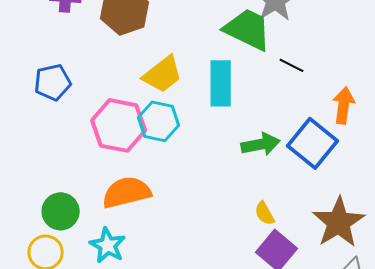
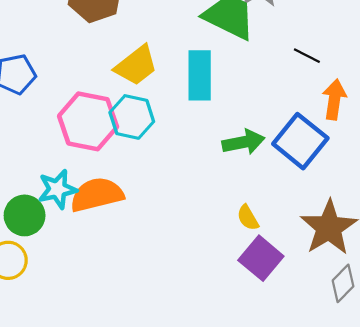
black line: (292, 65) -> (307, 56), moved
cyan star: (108, 245) -> (57, 189), moved, turned 30

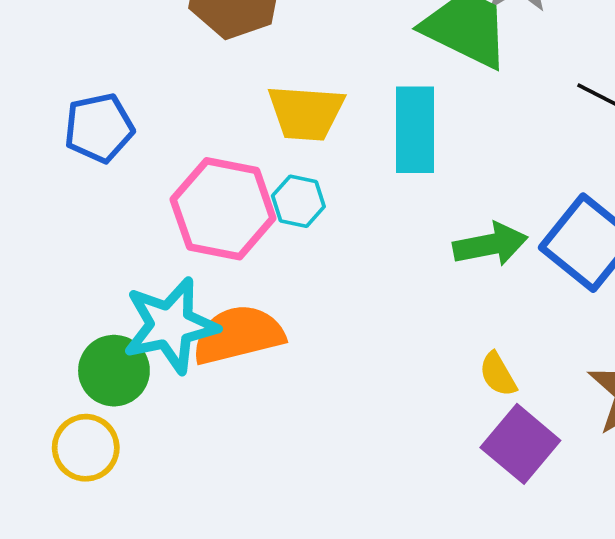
yellow trapezoid: (136, 66) -> (306, 113), turned 42
cyan hexagon: (132, 117) -> (298, 201), size x0.7
cyan star: (57, 189) -> (170, 325), size x1.4

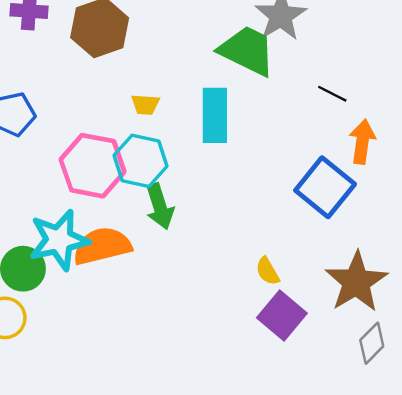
yellow trapezoid: (306, 113) -> (145, 105), size x0.6
cyan hexagon: (298, 201) -> (140, 161), size x1.6
green arrow: (490, 244) -> (160, 206), moved, turned 84

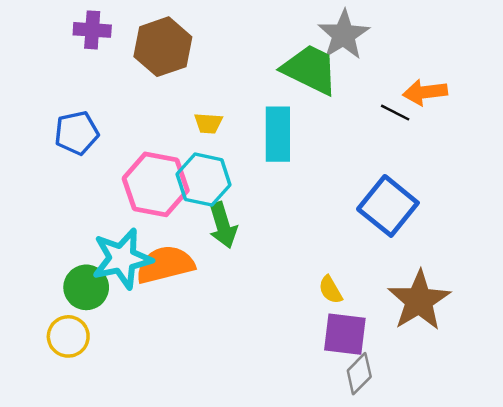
orange arrow: (362, 142) -> (425, 92), moved, turned -105
purple square: (282, 315) -> (345, 334), turned -33
gray diamond: (372, 343) -> (359, 374), moved

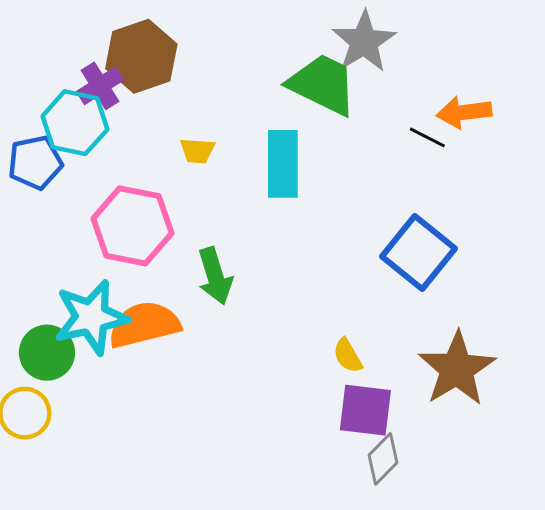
purple cross: (92, 30) -> (100, 86), moved, turned -36
cyan hexagon: (204, 180) -> (75, 123), moved

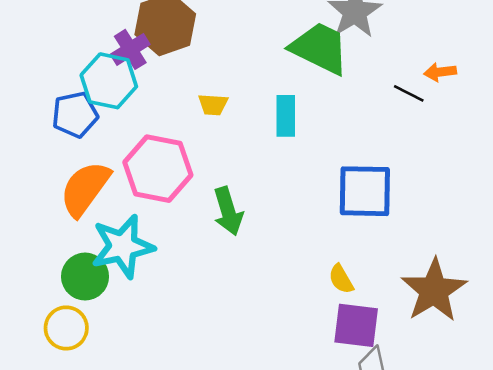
orange arrow: (464, 112) -> (440, 72), size x0.7
cyan rectangle: (283, 164) -> (286, 116), size x0.7
blue square: (418, 252) -> (365, 191), moved, turned -38
orange semicircle: (144, 325) -> (85, 189), moved, turned -40

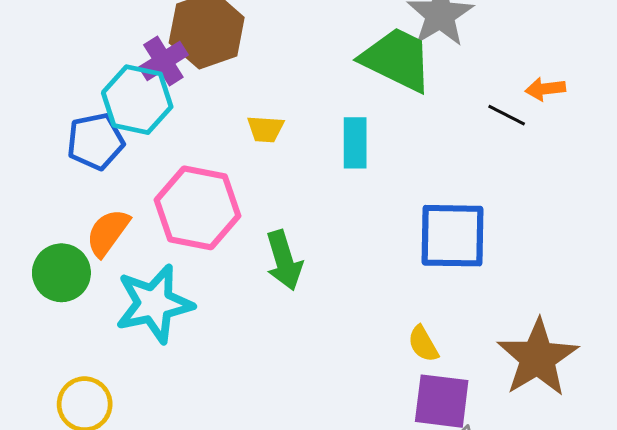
orange semicircle: (85, 189) -> (108, 233), size x0.7
green circle: (85, 277) -> (61, 273), moved

